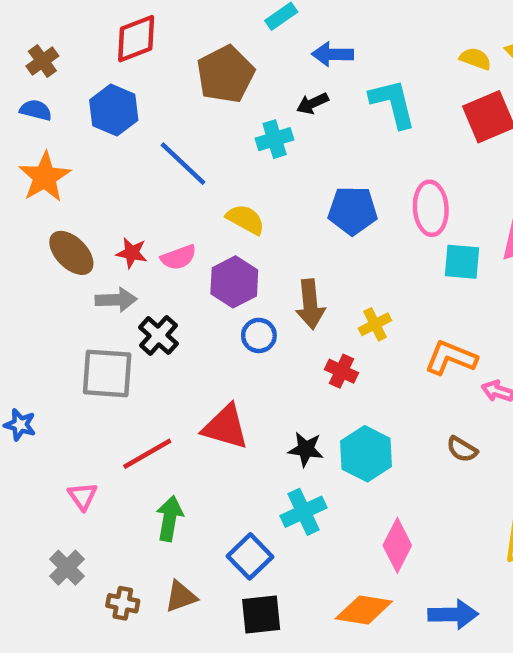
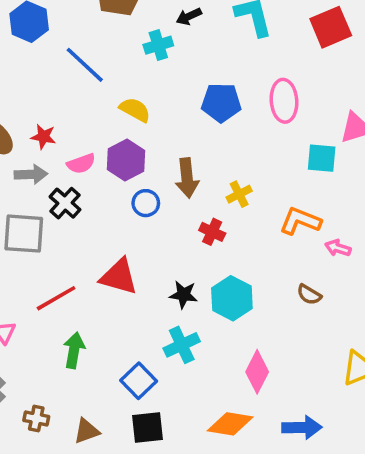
pink semicircle: (179, 257) -> (81, 164), moved
cyan square: (462, 262) -> (322, 158), moved
brown triangle: (181, 597) -> (87, 431), moved

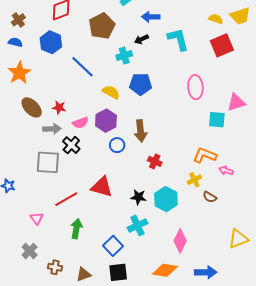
blue pentagon: (221, 103) -> (141, 84), moved
yellow cross: (239, 194) -> (194, 180), moved

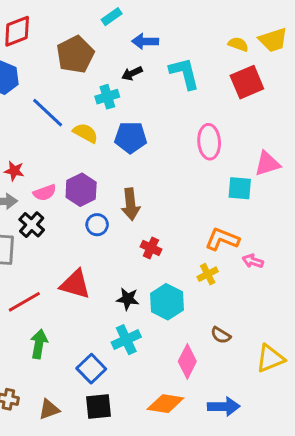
yellow semicircle: (111, 92) -> (85, 133), moved
brown semicircle: (210, 197) -> (221, 335), moved

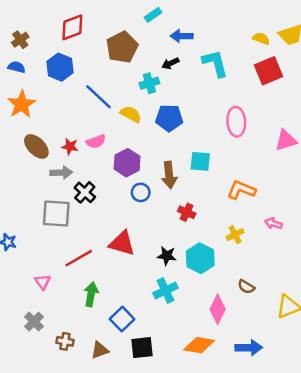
cyan square: (240, 188) -> (200, 161), moved
pink semicircle: (45, 193) -> (96, 142), moved
orange L-shape: (222, 239) -> (241, 190), moved
blue square: (91, 369) -> (122, 319), moved

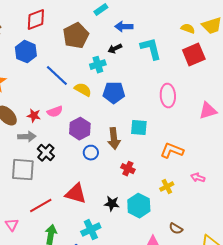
cyan cross: (165, 290) -> (91, 230), moved

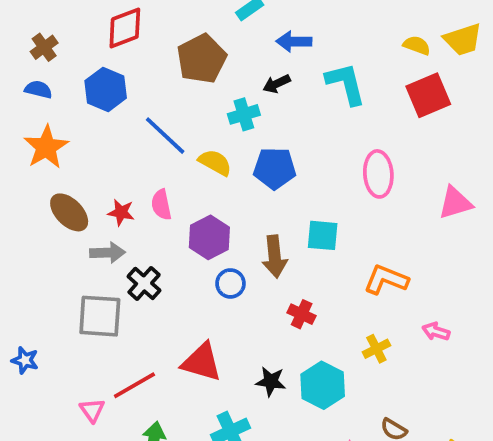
pink semicircle: (55, 112) -> (161, 205), turned 98
pink triangle: (12, 225) -> (92, 410), moved

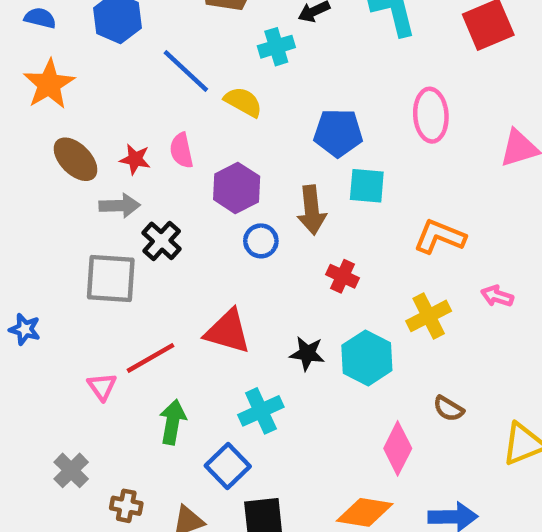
blue pentagon: (275, 168) -> (338, 133), moved
yellow cross: (376, 349) -> (429, 316), size x1.4

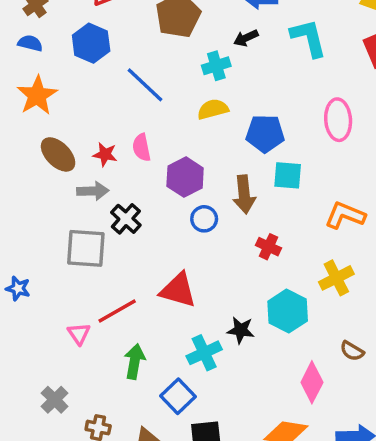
yellow semicircle: (243, 102) -> (213, 109), moved, turned -44
black star: (307, 353) -> (241, 330), moved

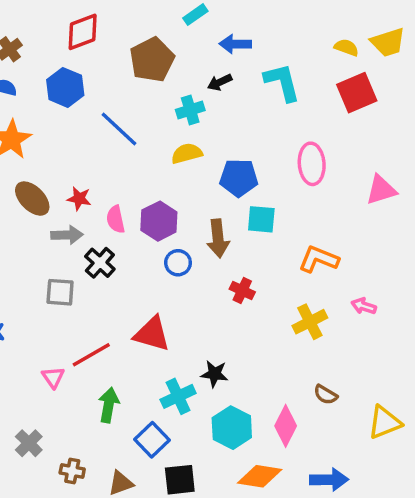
pink semicircle: (142, 148) -> (116, 219), moved
gray square: (86, 248) -> (60, 292), size x0.7
cyan hexagon: (288, 311) -> (232, 428), moved

